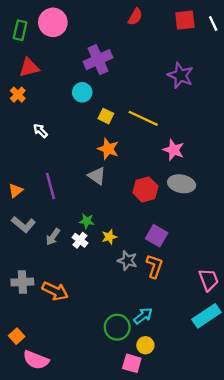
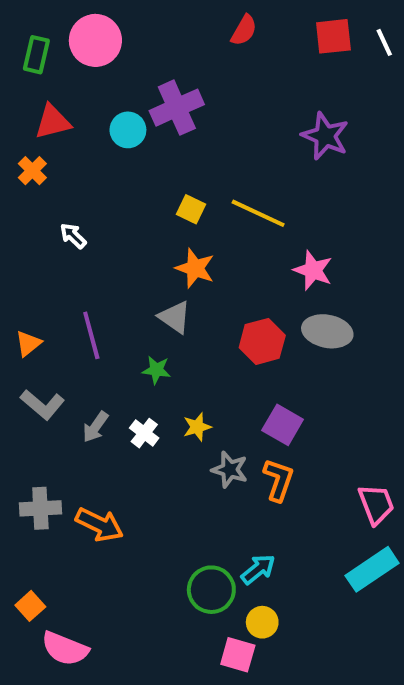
cyan circle: (82, 92) -> (128, 130), moved
green star: (87, 221) -> (156, 370), moved

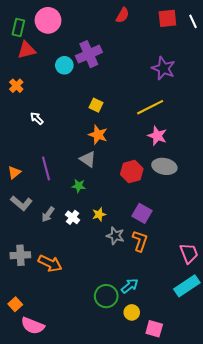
red triangle: (53, 122) -> (27, 50), moved
yellow line: (258, 213) -> (150, 107), moved, turned -52
pink square: (238, 655) -> (154, 329), moved

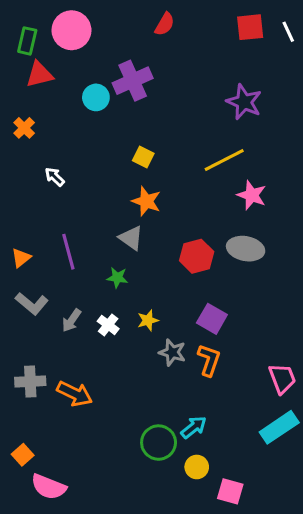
red semicircle: (123, 15) -> (165, 24), moved
pink star: (157, 136) -> (252, 195), moved

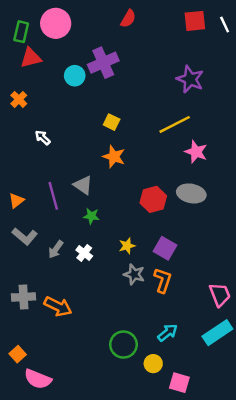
gray triangle: (131, 238) -> (83, 185), moved
yellow star: (148, 320) -> (127, 246), moved
cyan arrow: (194, 427) -> (167, 333), moved

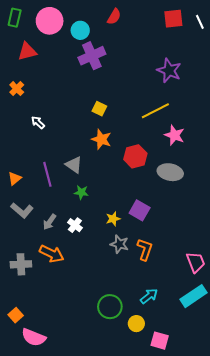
green rectangle: (21, 32) -> (15, 18), moved
cyan circle: (75, 76) -> (80, 30), moved
red hexagon: (153, 199) -> (135, 156), moved
purple square: (165, 248) -> (140, 210), moved
orange arrow: (58, 306) -> (52, 254), moved

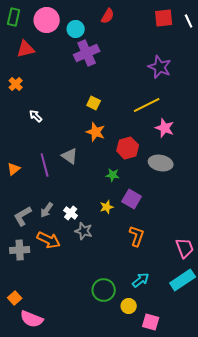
green star: (81, 192) -> (113, 175), moved
gray L-shape: (22, 210) -> (23, 216), moved, turned 110
gray star: (119, 244) -> (84, 231), moved

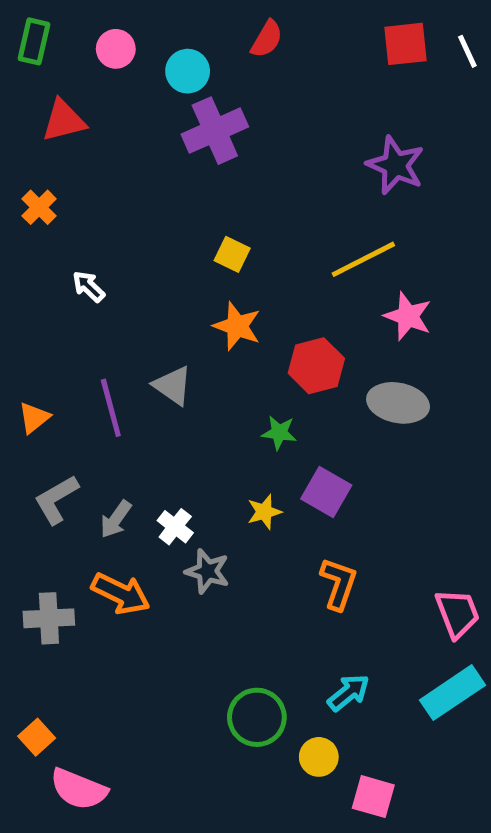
pink circle: (47, 20) -> (116, 49), size x0.6
gray L-shape: (23, 216) -> (56, 499), moved

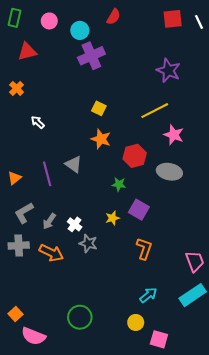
gray cross: (49, 618) -> (19, 246), moved
green circle: (257, 717) -> (80, 317), moved

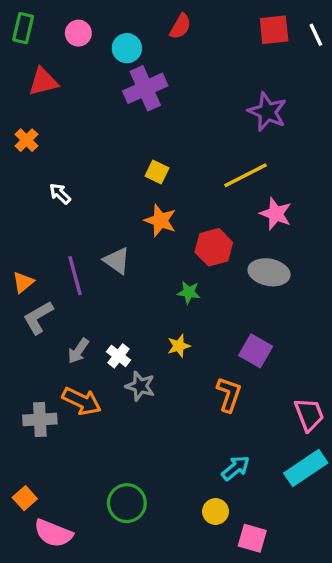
purple square: (139, 210) -> (256, 351), moved
gray L-shape: (24, 213) -> (38, 317), moved
gray cross: (19, 246) -> (40, 419), moved

